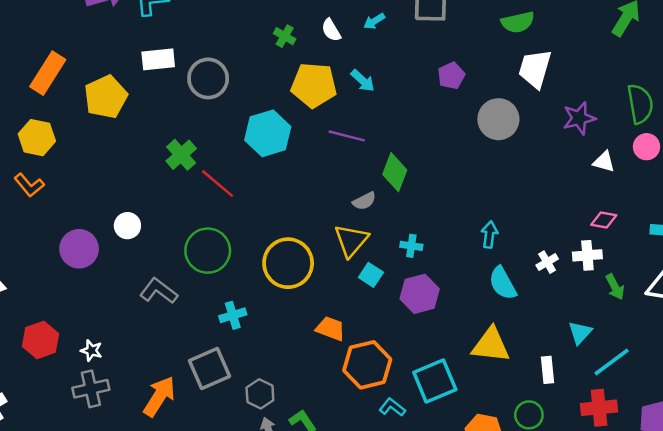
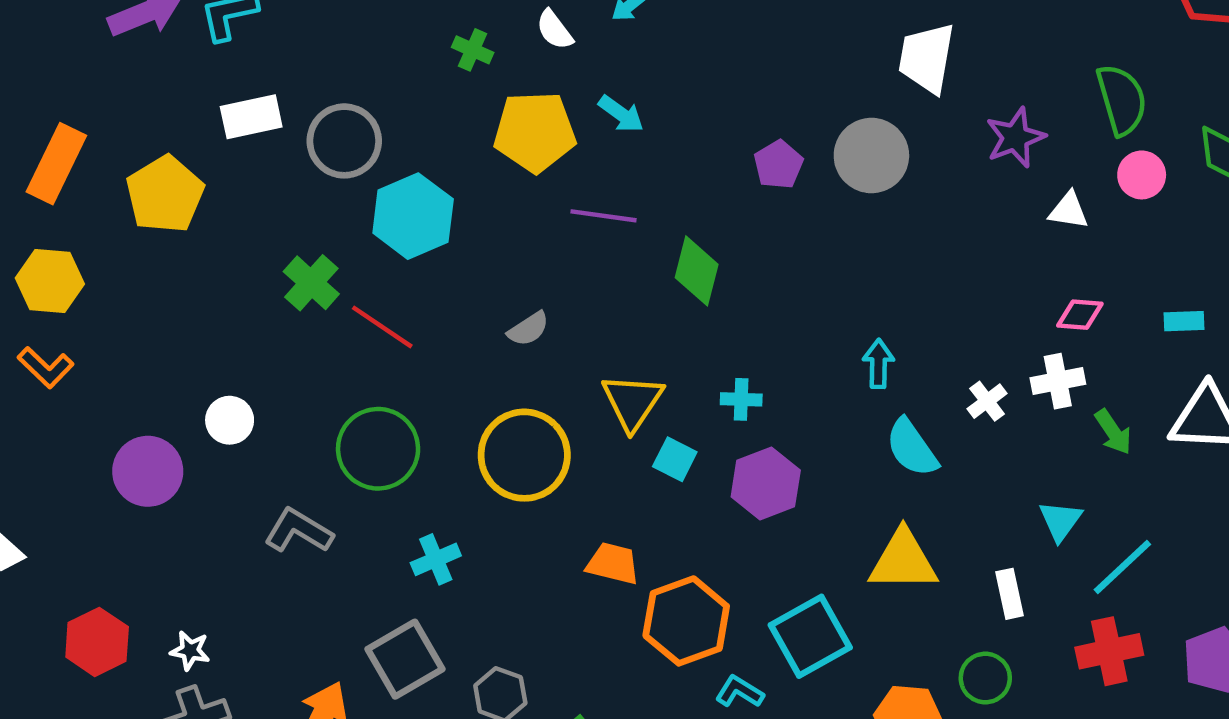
purple pentagon: (451, 76) -> (778, 165), moved
cyan hexagon: (268, 133) -> (413, 216), moved
gray semicircle: (364, 201) -> (528, 329), moved

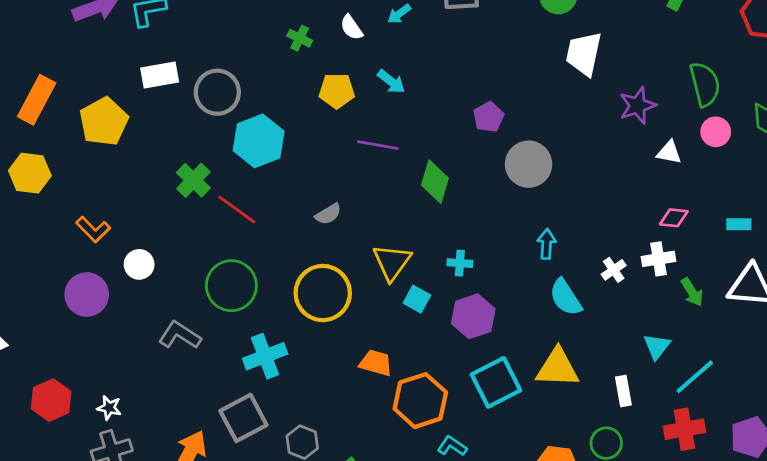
yellow pentagon: (535, 132) -> (337, 91), size x0.7
gray circle: (871, 156) -> (529, 164), moved
orange L-shape: (46, 367) -> (93, 229), moved
cyan cross: (436, 559) -> (265, 356), size x1.4
cyan square: (810, 636) -> (496, 382), moved

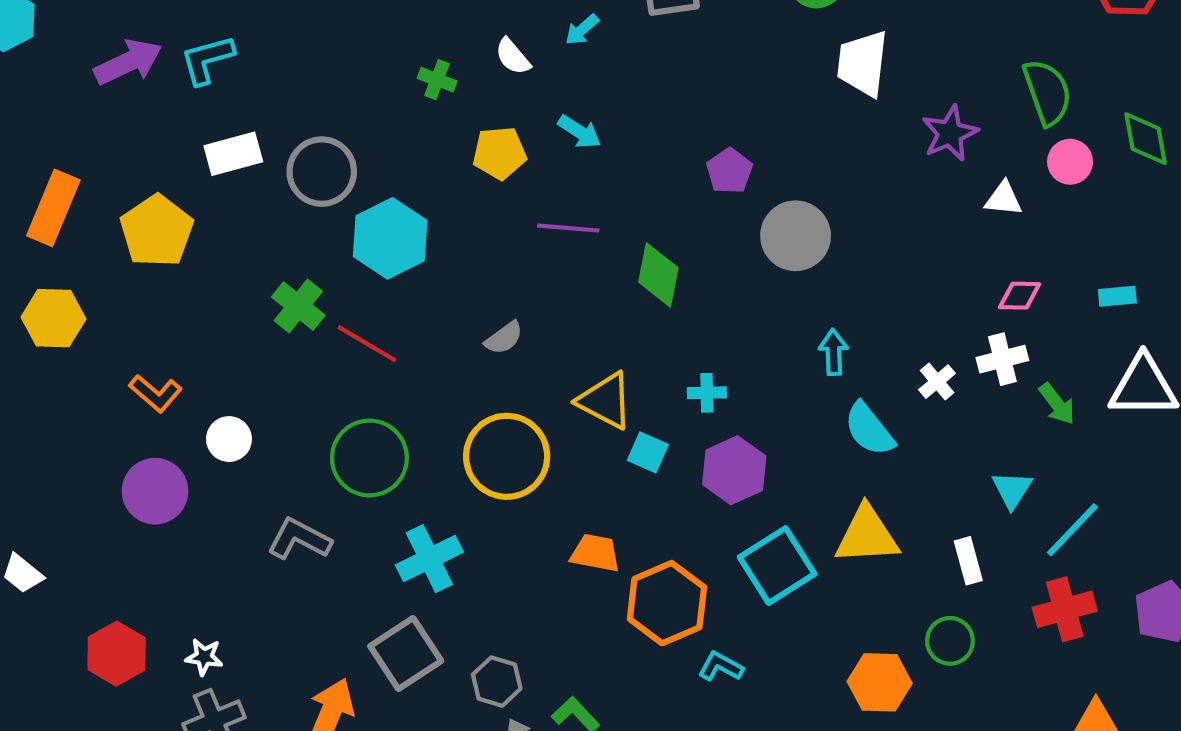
yellow triangle: (392, 262) -> (605, 401), turned -33

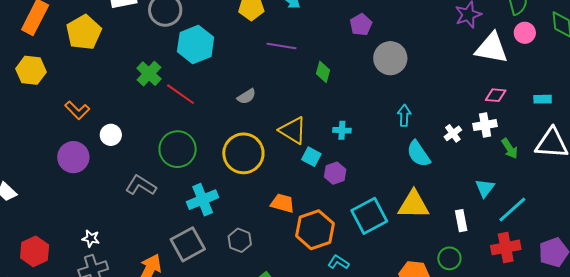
white triangle: (1004, 199) -> (492, 48), size x1.8
green diamond: (658, 275) -> (323, 72), size x0.7
purple hexagon: (734, 470) -> (335, 173), moved, size x0.7
red hexagon: (117, 654) -> (35, 251), moved
gray hexagon: (497, 682) -> (240, 240), moved

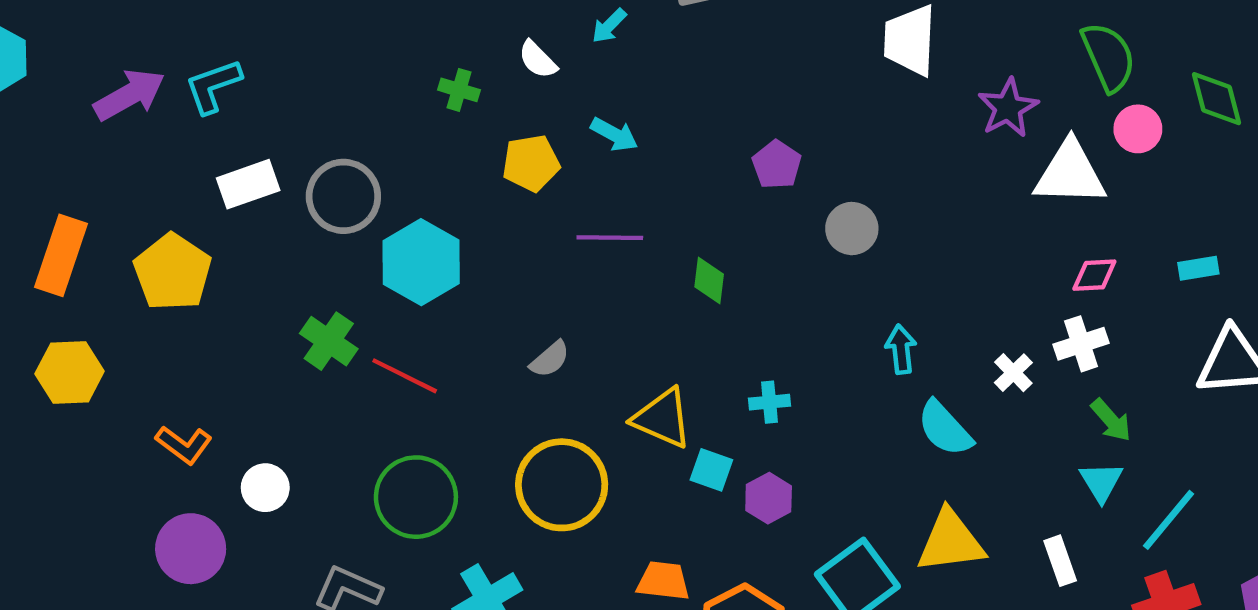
gray circle: (390, 58) -> (852, 229), size x0.7
green arrow: (510, 149) -> (1111, 420), moved

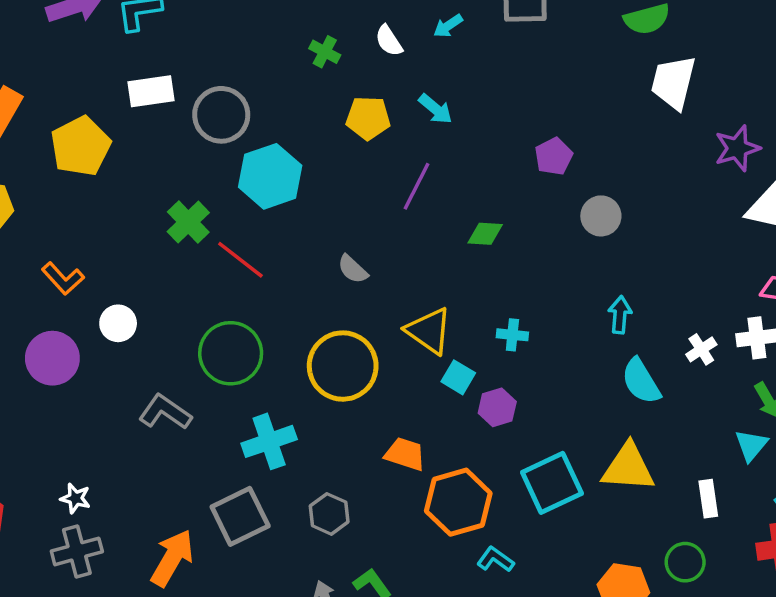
purple line: (610, 238) -> (417, 186), turned -75
green diamond: (709, 281) -> (485, 234), turned 75
gray semicircle: (550, 359) -> (353, 269), turned 72

